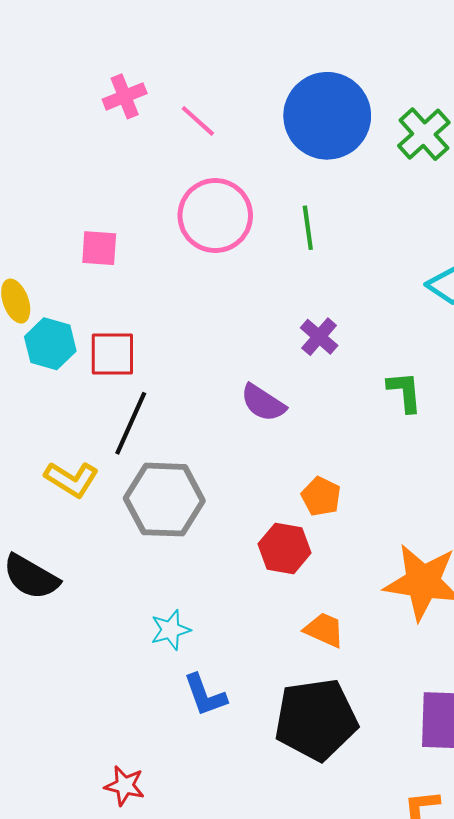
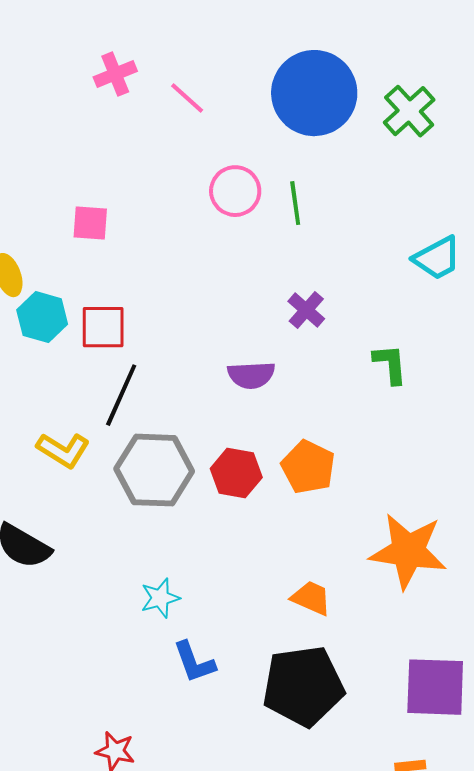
pink circle: (215, 216) -> (235, 191), moved, size x0.7
purple semicircle: (263, 403) -> (251, 375), turned -36
orange pentagon: (321, 497) -> (308, 467), size x1.4
red hexagon: (284, 548) -> (236, 473), moved

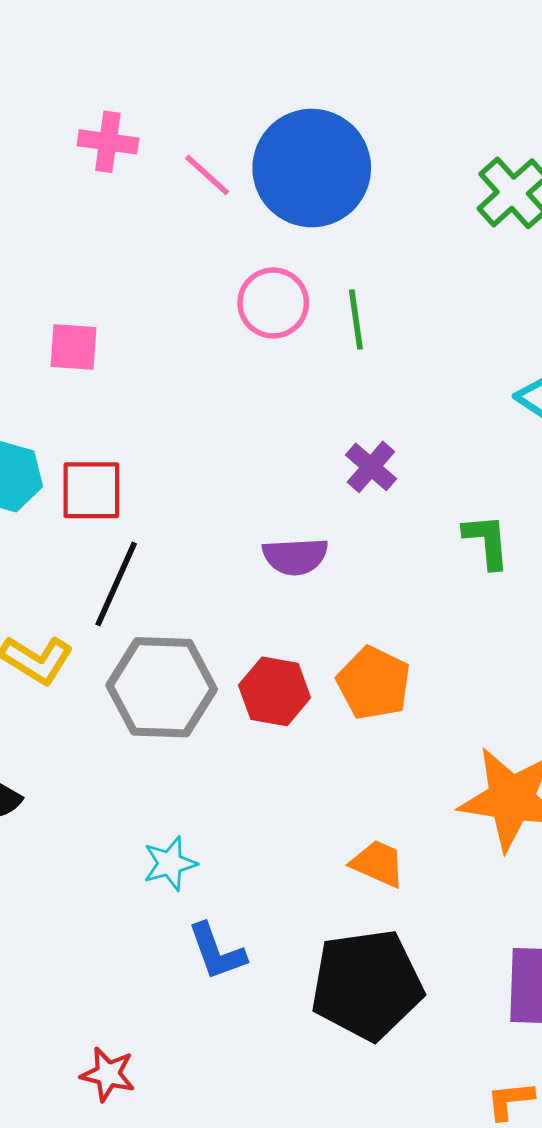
pink cross: (115, 74) -> (108, 142), turned 30
blue circle: (314, 93) -> (312, 168), moved

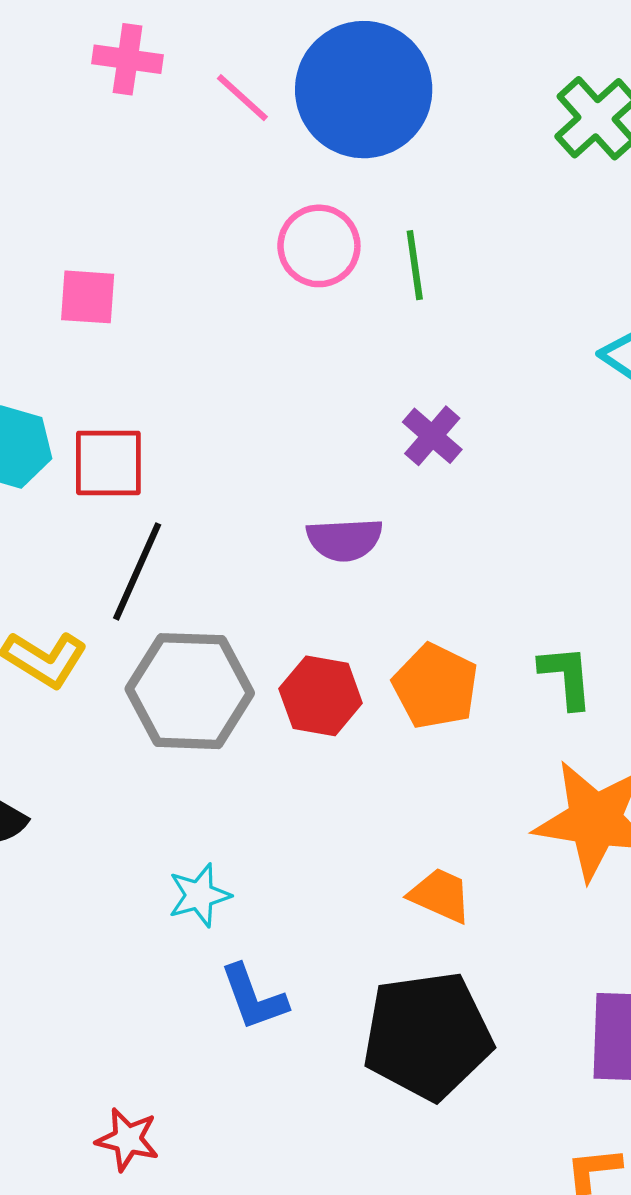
green L-shape: (487, 541) -> (566, 677), moved

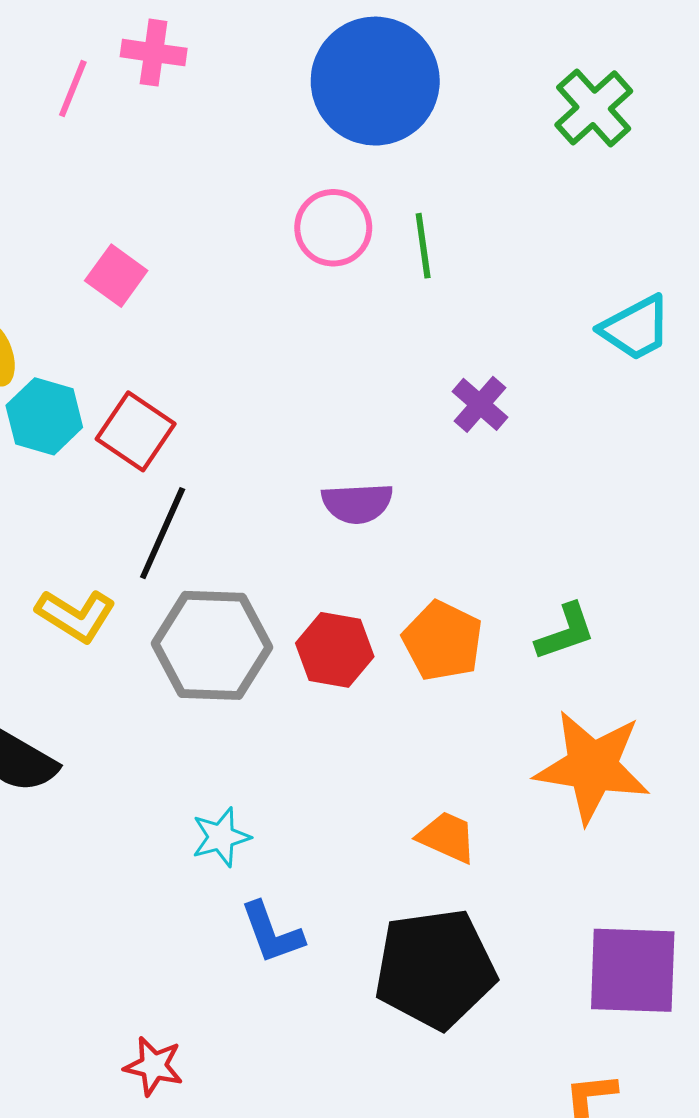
pink line: (242, 98) -> (73, 89), moved, turned 70
pink square: (88, 297) -> (116, 276), turned 32
purple cross: (432, 436) -> (480, 404), moved
red square: (108, 463) -> (136, 431), turned 34
green L-shape: (566, 677) -> (565, 632), turned 76

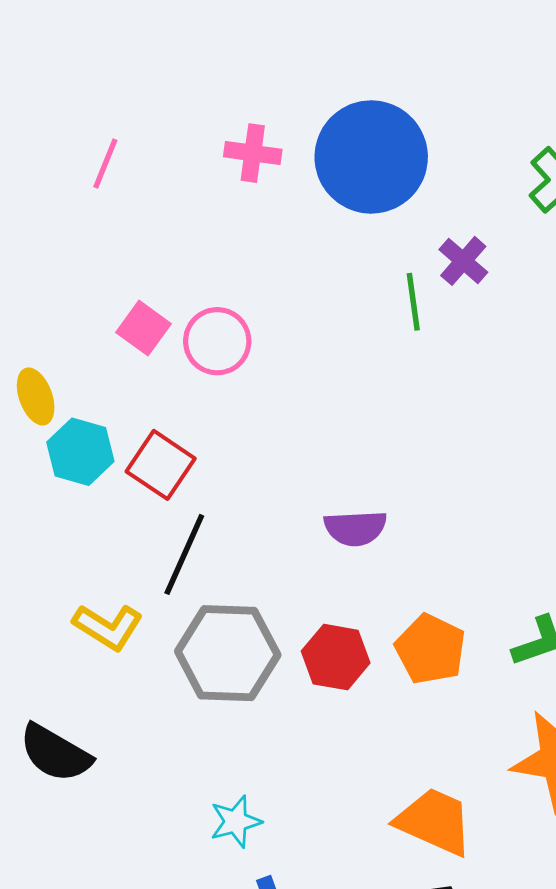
pink cross: (154, 53) -> (253, 153), moved
pink circle: (333, 228) -> (217, 341), moved
purple cross: (480, 404) -> (463, 261), moved
orange trapezoid: (447, 837) -> (434, 822), size x1.5

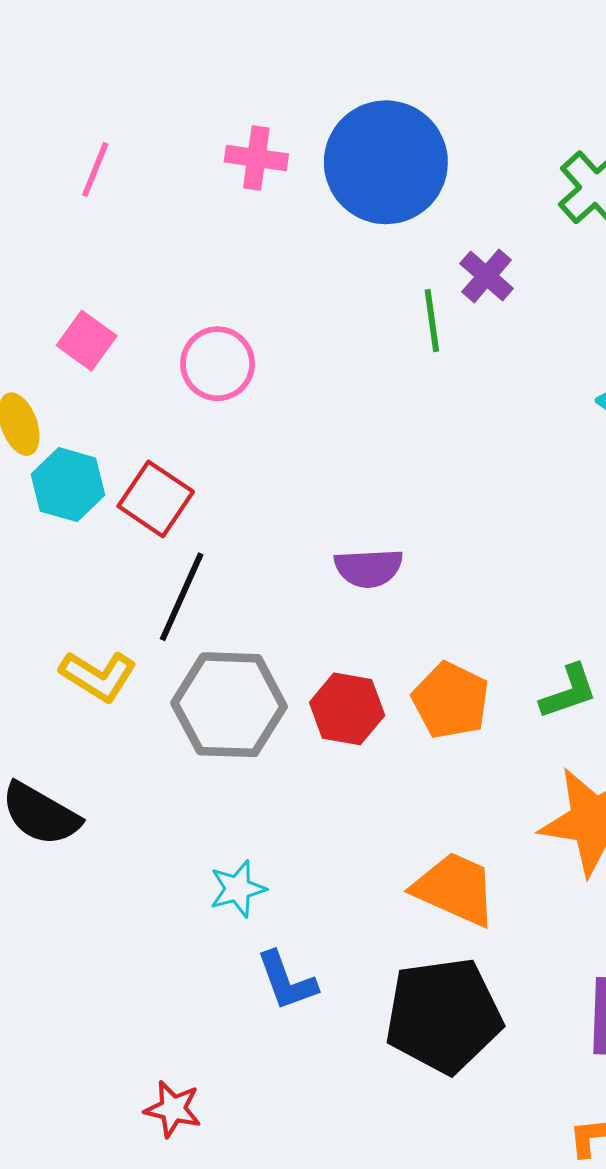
pink square: (144, 328) -> (87, 341), moved

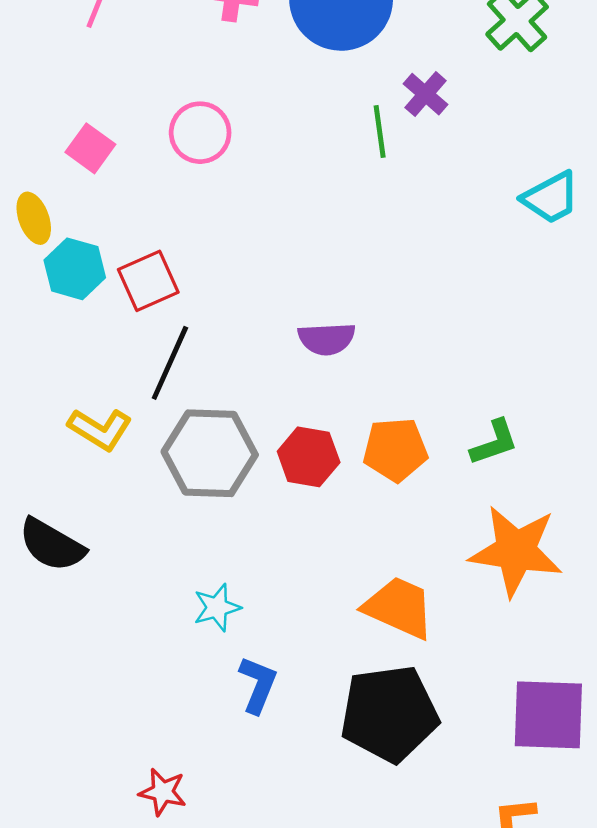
pink circle: (218, 364) -> (200, 133), moved
red square: (156, 499) -> (148, 281), turned 32
orange pentagon: (451, 700) -> (395, 450), turned -30
blue L-shape: (287, 981) -> (258, 685), turned -138

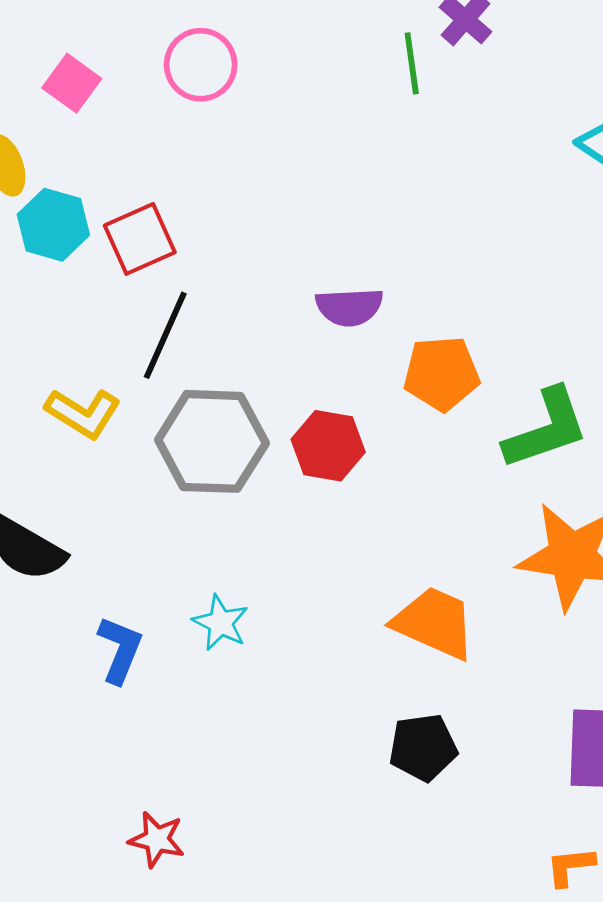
green L-shape: (494, 442) -> (546, 429), size x1.5
orange pentagon: (395, 450) -> (441, 373), moved
cyan star: (217, 608) -> (220, 623), turned -30
blue L-shape: (258, 685) -> (120, 650), moved
black pentagon: (389, 714) -> (423, 747), size x0.6

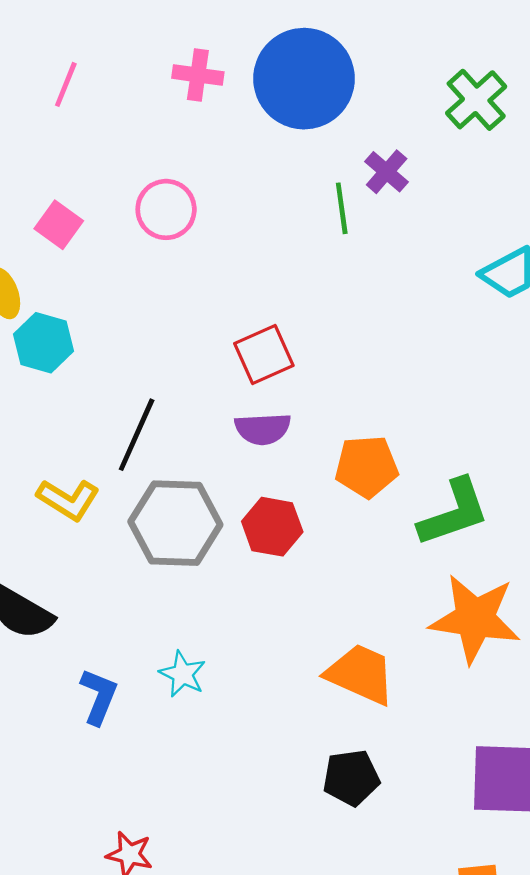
red square: (140, 239) -> (264, 355), moved
purple semicircle: (349, 307) -> (263, 429), moved

